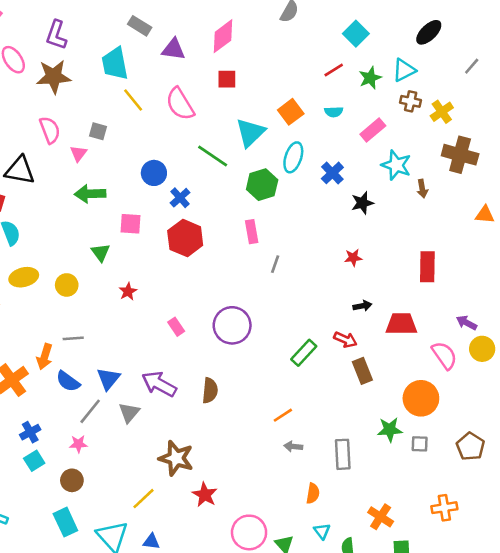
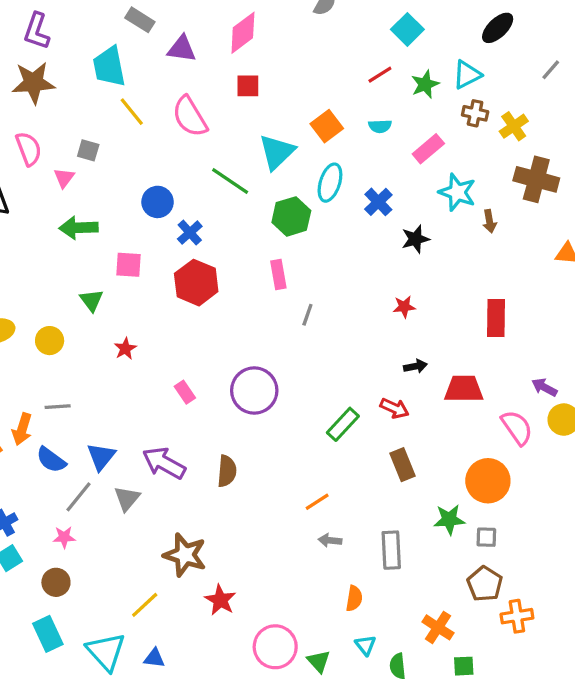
brown rectangle: (362, 371) -> (403, 465), moved
brown pentagon: (470, 446) -> (485, 584), moved

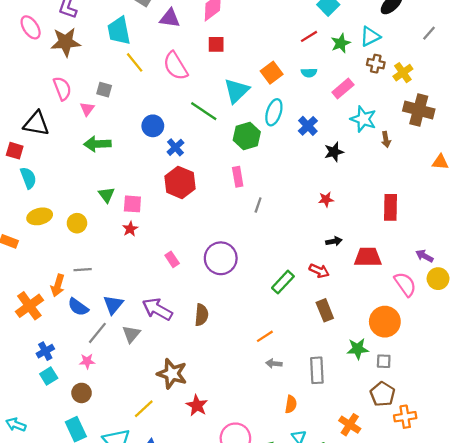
pink square: (129, 265) -> (132, 204), moved

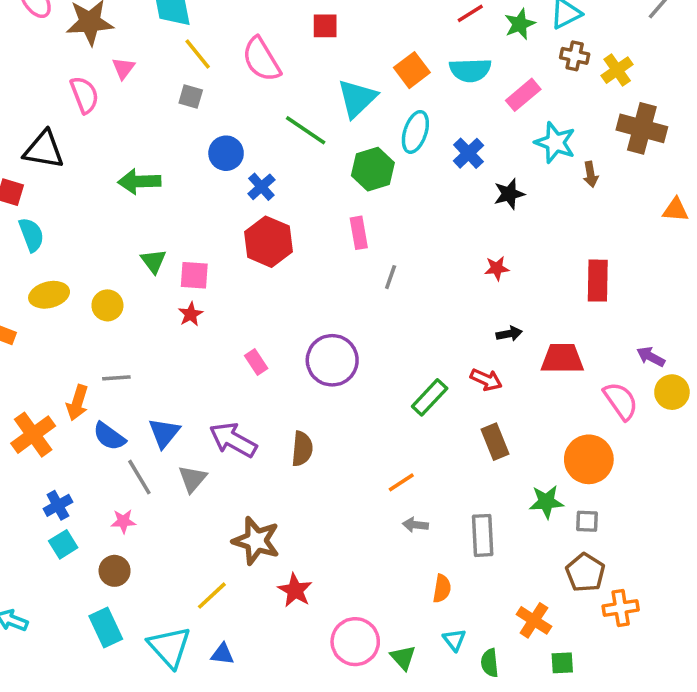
cyan semicircle: (309, 73) -> (470, 70), size x1.6
gray square: (104, 90) -> (191, 97), moved
pink triangle: (87, 109) -> (123, 68), moved
gray line: (97, 333) -> (139, 477), turned -70

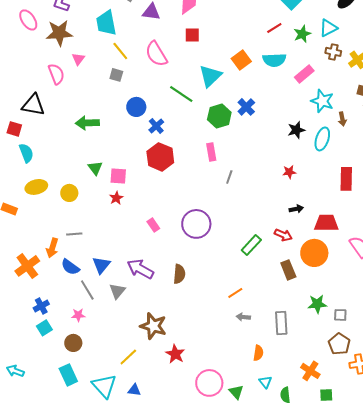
cyan ellipse: (415, 132) -> (322, 139), moved
blue cross: (468, 153) -> (246, 107), moved
orange circle: (589, 459) -> (314, 253), moved

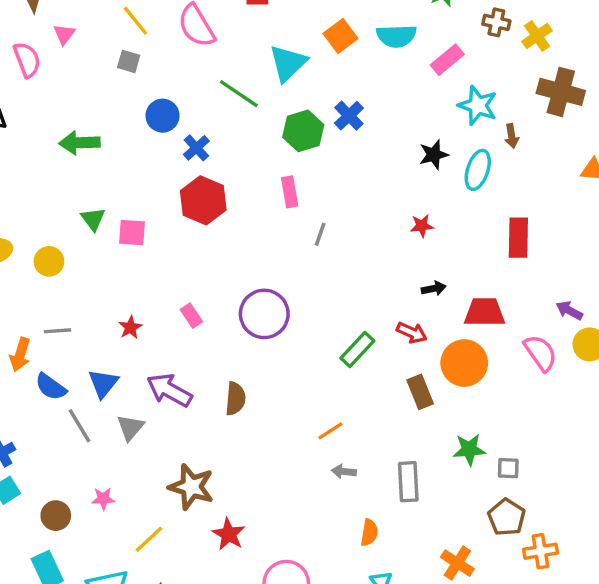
red star: (116, 198) -> (130, 327), moved
pink star: (78, 315) -> (103, 499), moved

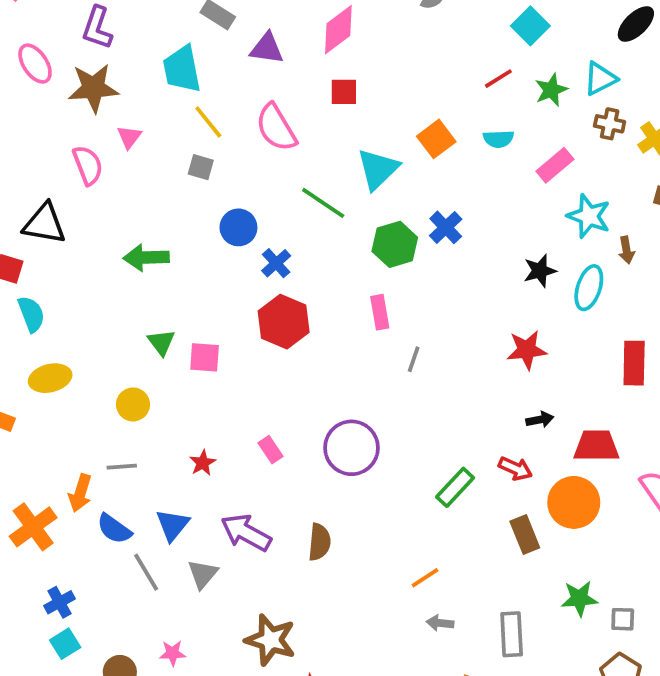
cyan semicircle: (396, 36) -> (498, 139), size x0.7
red star: (422, 226) -> (527, 350), size x1.5
yellow circle: (49, 261) -> (133, 404), moved

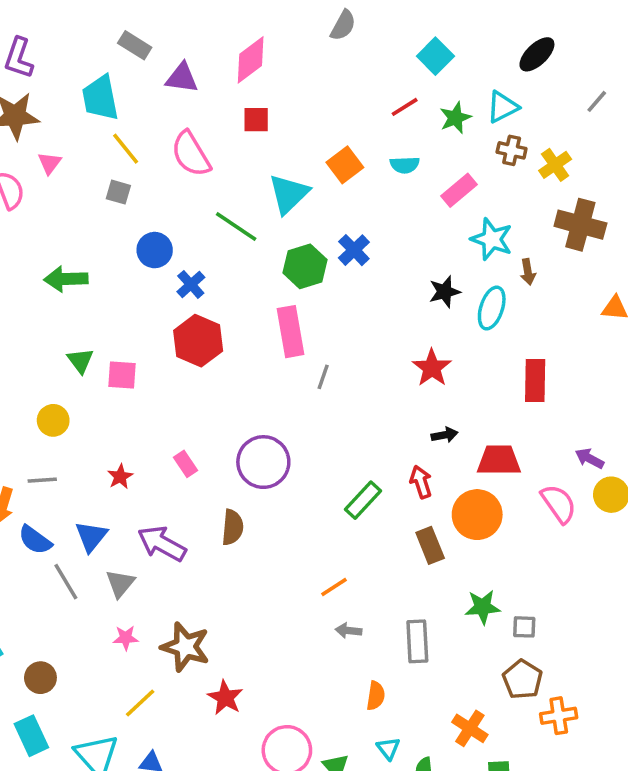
pink rectangle: (380, 312) -> (291, 332), size x1.5
red star: (527, 350) -> (432, 368), turned -30
red arrow: (515, 469) -> (421, 482), turned -132
brown semicircle: (319, 542) -> (233, 527), moved
pink star: (173, 653) -> (126, 638), moved

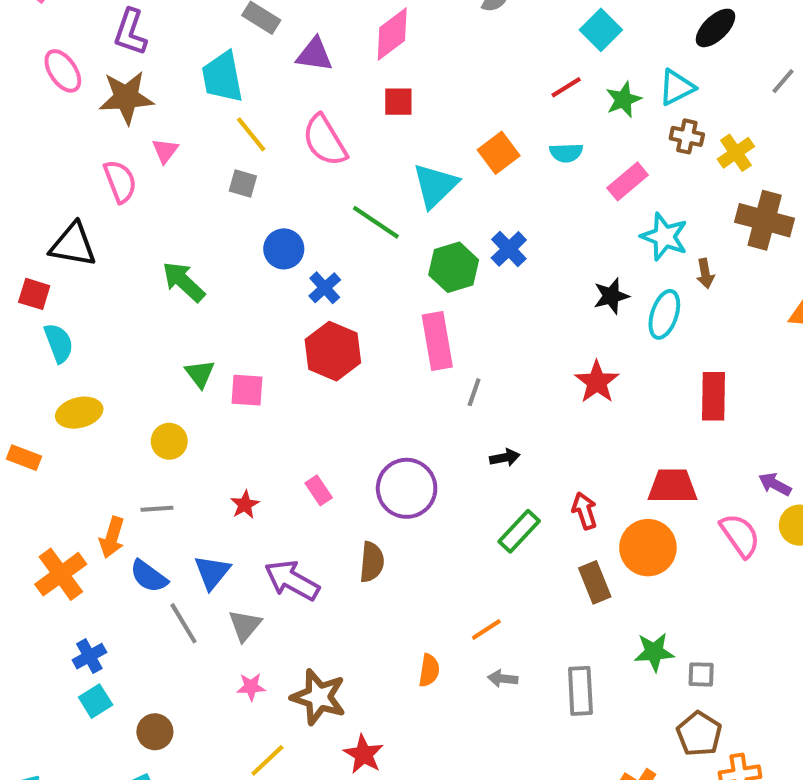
green arrow: (66, 279) -> (184, 282), turned 45
black arrow: (445, 435) -> (505, 458), moved
orange semicircle: (376, 696) -> (429, 670), moved

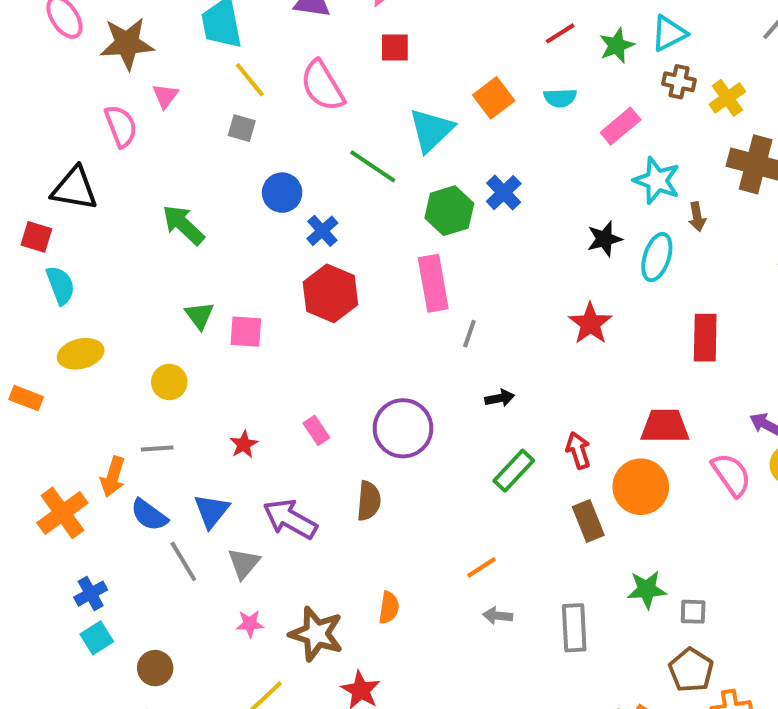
orange semicircle: (429, 670) -> (389, 608), moved

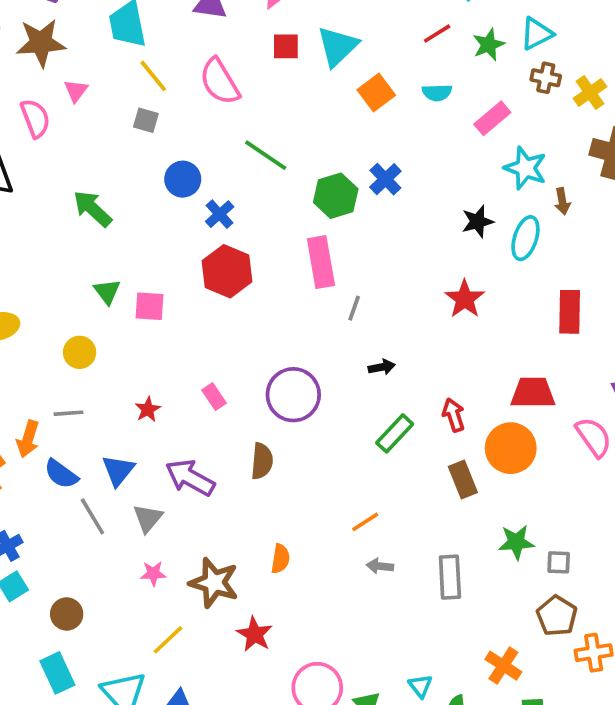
cyan triangle: (431, 130) -> (338, 46), moved

